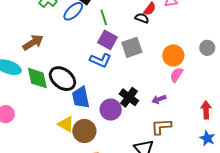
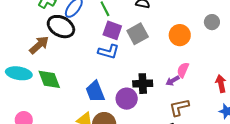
pink semicircle: (176, 75) -> (183, 70), moved
black ellipse: (62, 79) -> (61, 27), moved
black cross: (129, 97) -> (143, 84), turned -30

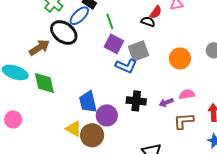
blue L-shape: (109, 52) -> (126, 66), moved
pink semicircle: (183, 70) -> (187, 94), moved, turned 49
purple circle: (127, 99) -> (107, 115), moved
brown L-shape: (179, 107) -> (184, 121), moved

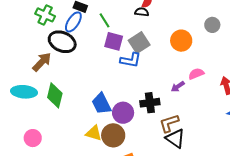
green diamond: (44, 83) -> (55, 95), turned 40
black cross: (136, 101) -> (150, 103), moved
brown L-shape: (184, 121) -> (169, 123), moved

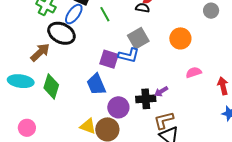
gray circle: (212, 25) -> (211, 11), moved
purple square: (114, 41) -> (109, 59), moved
purple arrow: (178, 87) -> (161, 91), moved
blue trapezoid: (102, 104) -> (96, 84), moved

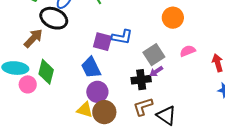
gray square: (138, 38) -> (154, 55), moved
purple circle: (118, 107) -> (97, 92), moved
brown L-shape: (164, 120) -> (143, 107), moved
pink circle: (27, 128) -> (28, 84), moved

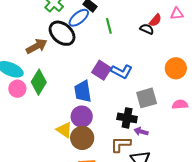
purple arrow: (156, 71) -> (141, 131), moved, turned 32

